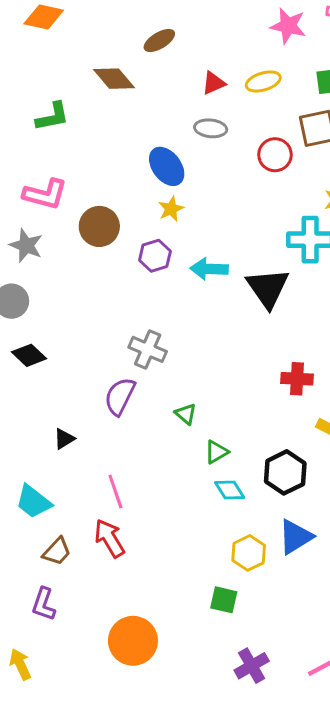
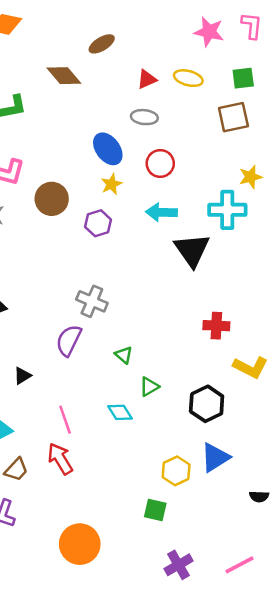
yellow ellipse: (263, 82) -> (188, 78), turned 32
red circle: (275, 155) -> (160, 163), moved
cyan arrow: (209, 269) -> (161, 212), moved
cyan diamond: (230, 490) -> (120, 412), moved

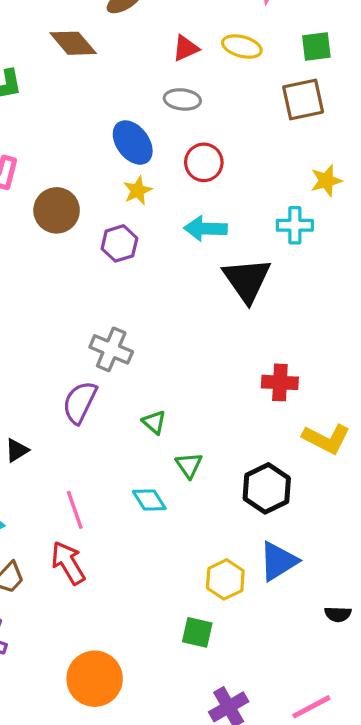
cyan cross: (227, 210) -> (295, 225), size x0.7
green triangle: (149, 387) -> (189, 465), turned -35

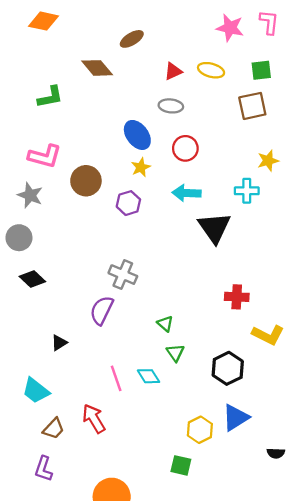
green triangle: (154, 422) -> (165, 324), moved
pink line: (75, 510) -> (116, 378), moved

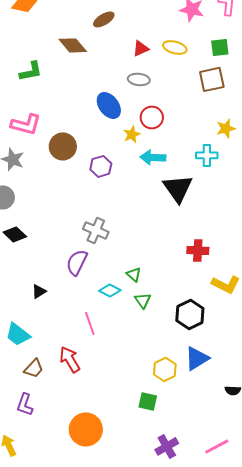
yellow star: (141, 167) -> (132, 134), moved
cyan diamond: (149, 376) -> (110, 290), moved, turned -30

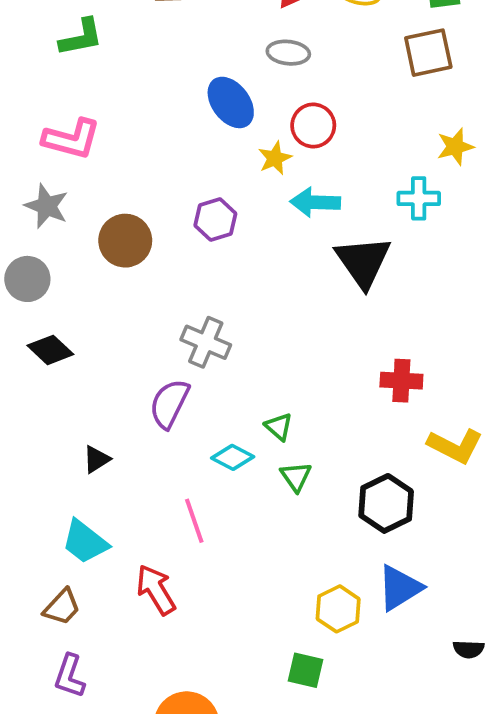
brown circle: (63, 146) -> (125, 241), moved
cyan trapezoid: (18, 334) -> (85, 542), moved
brown trapezoid: (34, 368) -> (62, 607), moved

